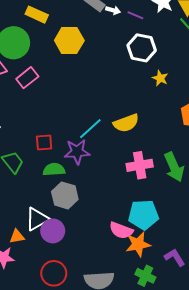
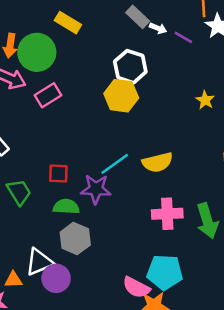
yellow hexagon: (69, 40) -> (121, 96), moved
white hexagon: (142, 48) -> (130, 67), moved
yellow star: (160, 78) -> (205, 100), moved

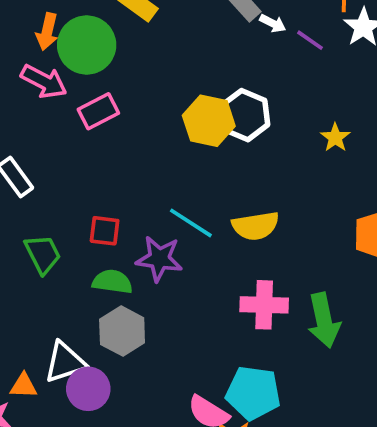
white hexagon: (130, 67) -> (245, 115), moved
cyan line: (115, 164) -> (191, 223), turned 64

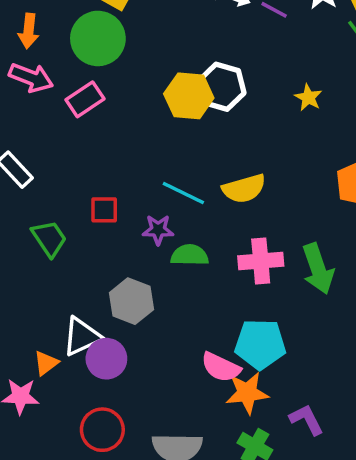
green circle: (87, 45) -> (98, 38), moved
purple star: (159, 259) -> (158, 230), size x0.7
green semicircle: (112, 282) -> (190, 255), moved
orange triangle: (24, 386) -> (46, 363), turned -32

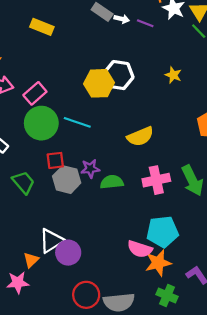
green circle: (98, 38) -> (41, 123), moved
cyan line: (183, 193) -> (77, 122), moved
gray hexagon: (131, 301) -> (67, 180), moved
red circle: (102, 430) -> (86, 295), moved

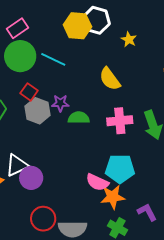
yellow star: (173, 75) -> (129, 39), moved
yellow semicircle: (140, 136) -> (110, 79), turned 70
red square: (55, 160) -> (29, 92), turned 36

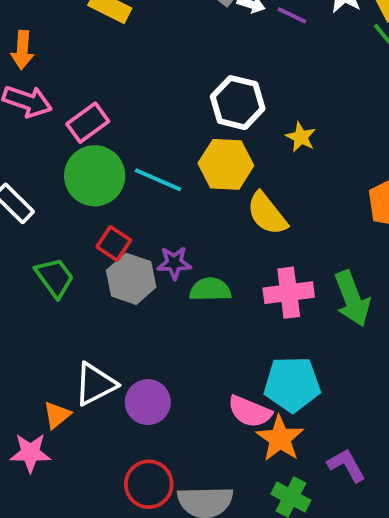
yellow hexagon: (77, 26) -> (226, 164), moved
purple circle: (31, 178) -> (148, 402), moved
orange star: (113, 197) -> (280, 438), turned -30

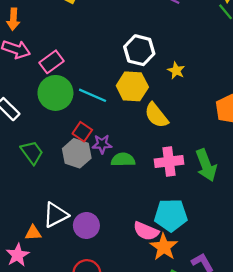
red square: (114, 243) -> (82, 132), moved
orange triangle: (57, 415) -> (33, 233), turned 36
pink star: (30, 453) -> (18, 255), turned -30

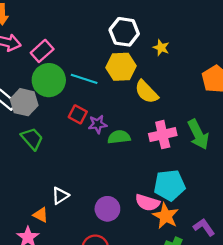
gray hexagon: (77, 153) -> (24, 102), moved
white triangle: (56, 215) -> (60, 196), size x0.7
purple circle: (86, 225) -> (107, 209), moved
orange triangle: (33, 233) -> (41, 215), turned 35

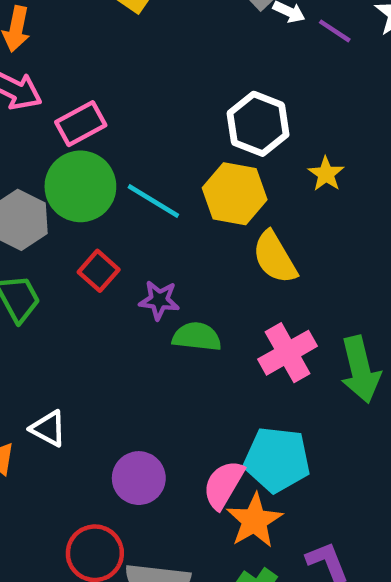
red square: (78, 114) -> (99, 271), moved
pink cross: (163, 135) -> (288, 353), turned -30
white triangle: (60, 196) -> (48, 428), turned 48
pink semicircle: (147, 203) -> (224, 485), turned 90

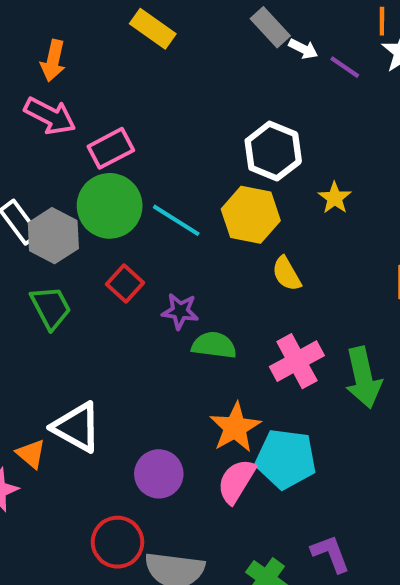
yellow semicircle: (275, 257) -> (286, 274), size x0.7
white triangle: (48, 428) -> (77, 427), size x1.5
orange star: (254, 521) -> (235, 427), moved

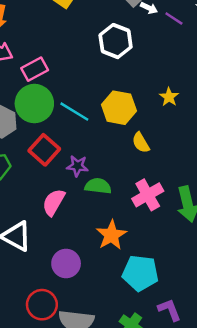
white hexagon: (273, 151) -> (116, 41), moved
red square: (125, 283) -> (44, 150), size x1.4
cyan pentagon: (286, 459) -> (140, 273), moved
pink semicircle: (236, 481) -> (54, 202), moved

